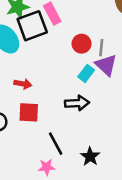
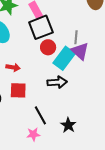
black square: (32, 26) -> (41, 27), moved
red circle: (82, 44) -> (48, 47), moved
cyan rectangle: (86, 73) -> (64, 58), size x1.6

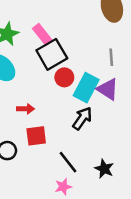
gray line: (76, 37) -> (111, 57), moved
purple triangle: (80, 51) -> (108, 89), moved
black arrow: (57, 82) -> (82, 118), turned -42

